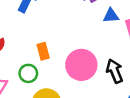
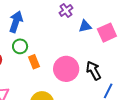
green circle: (28, 73) -> (20, 46), moved

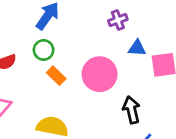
orange rectangle: (34, 62) -> (56, 76), turned -40
pink circle: (66, 69) -> (100, 74), moved

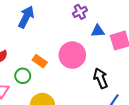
green circle: (44, 50) -> (23, 76), moved

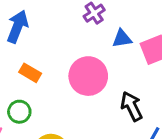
orange rectangle: (40, 61) -> (30, 73), moved

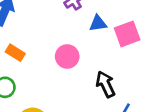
pink circle: (88, 76) -> (67, 56), size x0.7

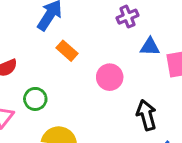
orange rectangle: (15, 53) -> (67, 51), moved

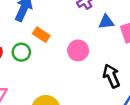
green circle: (35, 99) -> (21, 52), moved

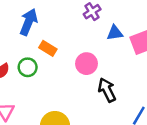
black arrow: (111, 76) -> (107, 90), moved

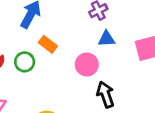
blue triangle: (115, 33) -> (106, 39), moved

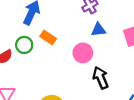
green circle: (25, 62) -> (24, 45), moved

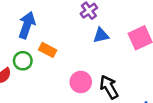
pink circle: (83, 53) -> (81, 82), moved

